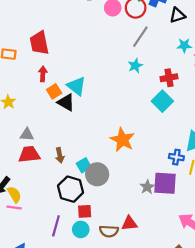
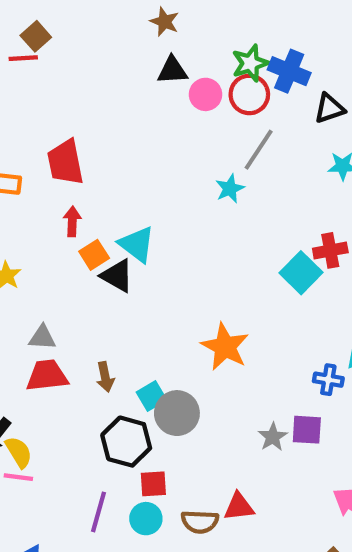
cyan star: (135, 66) -> (230, 189), moved
red cross: (169, 78) -> (330, 250), moved
purple square: (165, 183) -> (307, 430), size x0.7

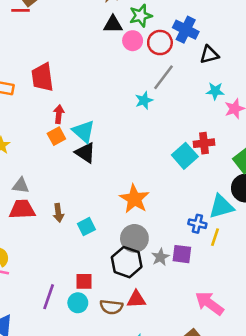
green star: (250, 63) -> (141, 16), moved
red arrow: (72, 221) -> (59, 114), moved
black triangle: (117, 276) -> (85, 153), moved
gray circle: (177, 413) -> (134, 238), moved
black hexagon: (126, 442) -> (127, 262), moved

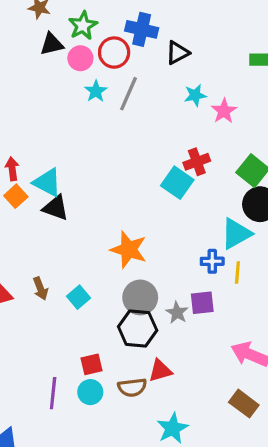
cyan star: (144, 100) -> (96, 91), moved

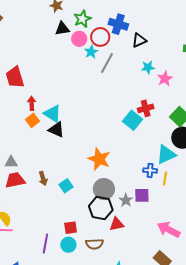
cyan star: (96, 91) -> (91, 52), moved
red triangle: (160, 371) -> (117, 224), moved

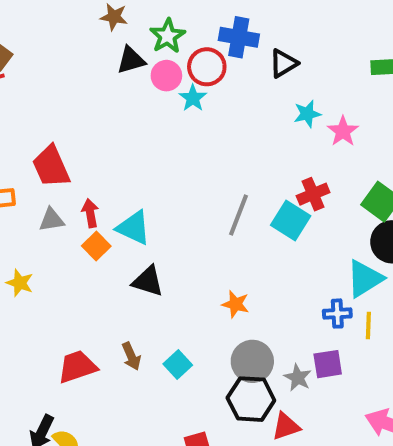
gray line: (107, 63) -> (239, 215), moved
black triangle: (56, 130) -> (148, 281), moved
orange star: (99, 159) -> (236, 304), size x0.6
gray triangle: (11, 162) -> (52, 220), moved

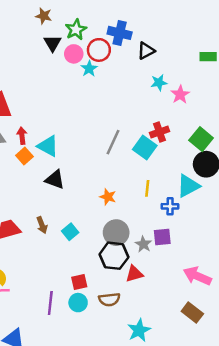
black triangle: (131, 60) -> (53, 43), turned -48
yellow line: (368, 326) -> (147, 188), moved

